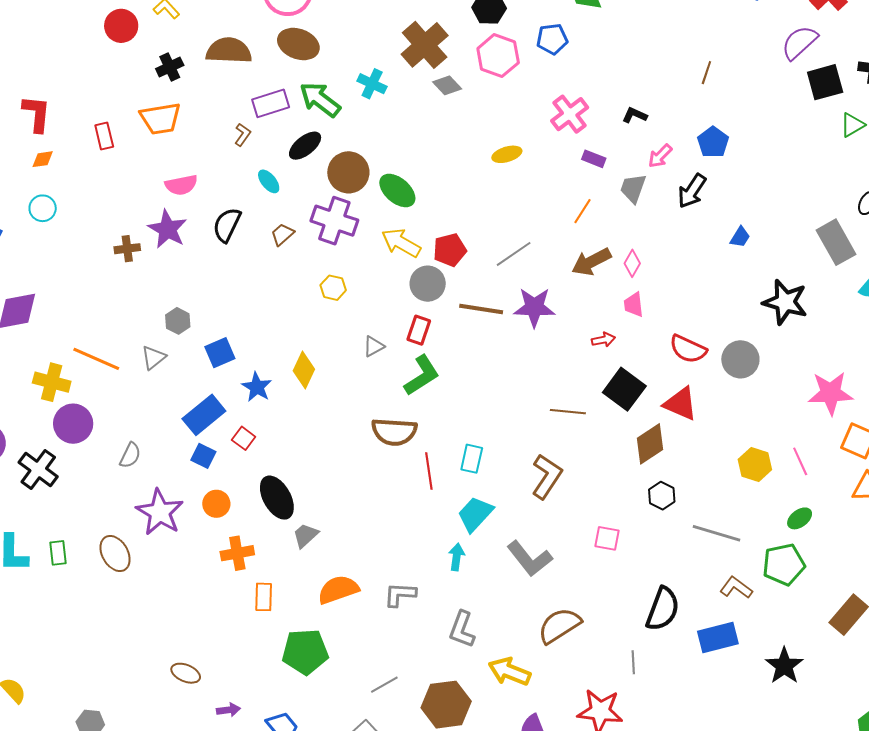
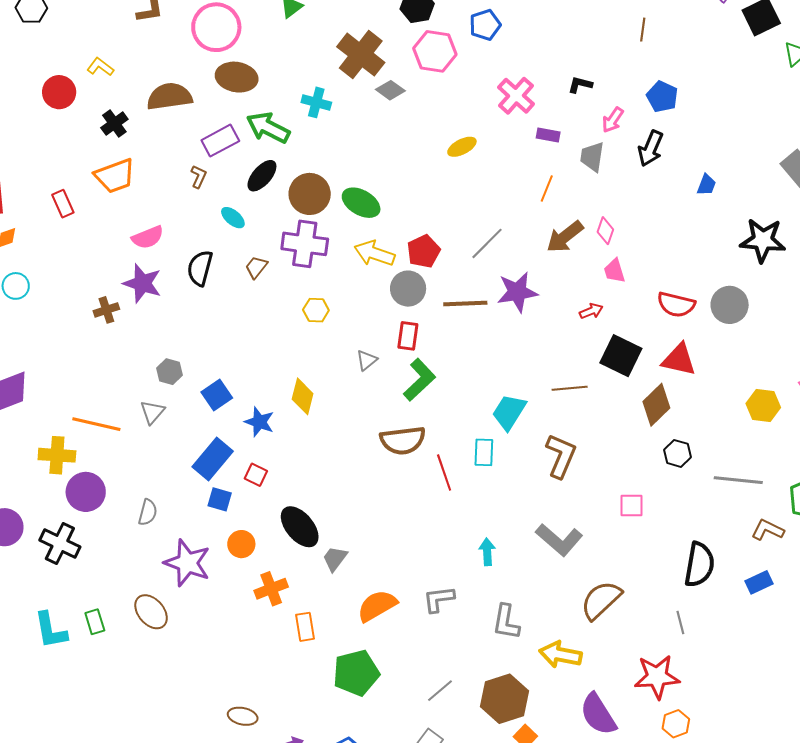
cyan trapezoid: (475, 514) -> (509, 412), moved
blue rectangle: (718, 638) -> (759, 582), size x0.7

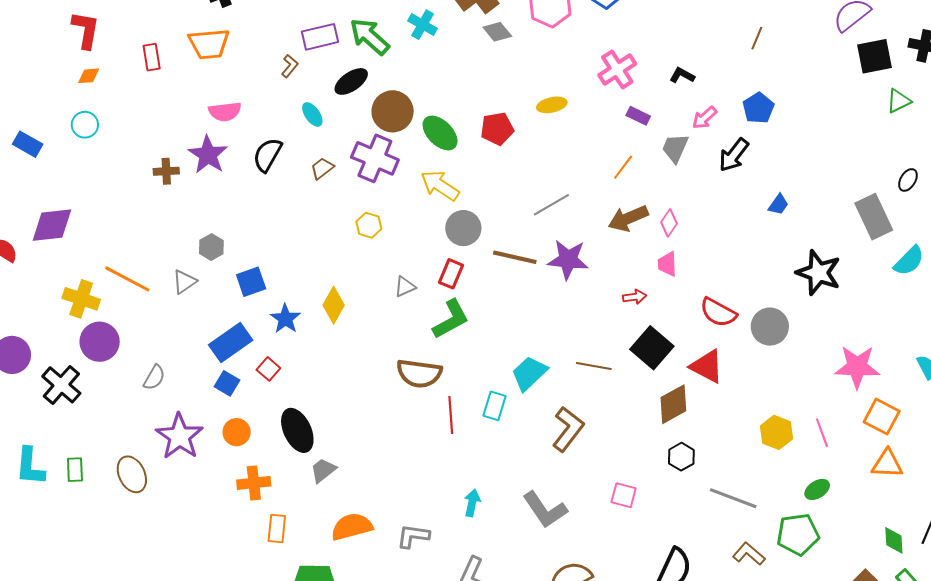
red pentagon: (424, 251) -> (497, 129), moved

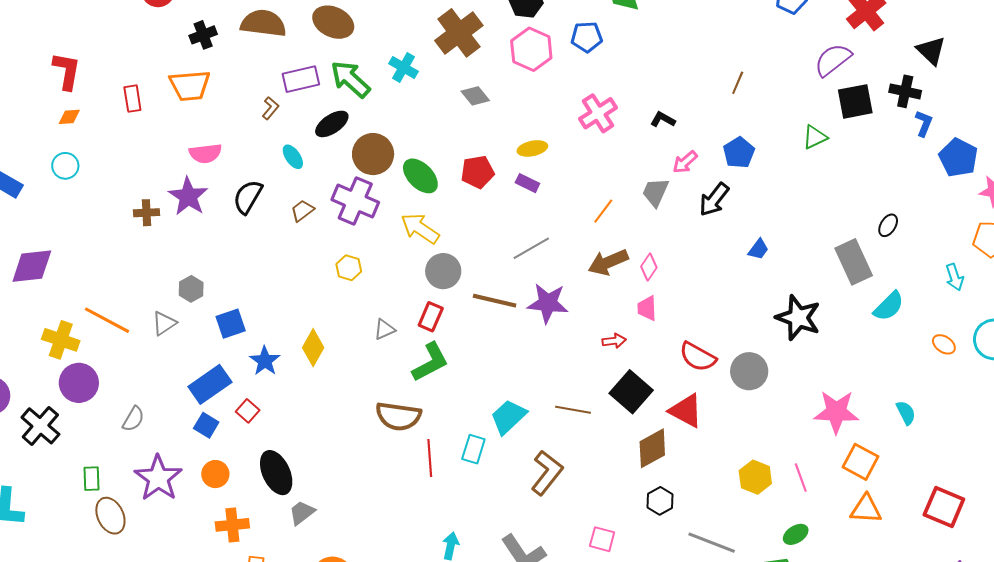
gray diamond: (497, 32) -> (475, 96), moved
green triangle: (899, 101) -> (815, 137), moved
purple rectangle: (638, 116) -> (527, 183), moved
green rectangle: (75, 470) -> (91, 479), moved

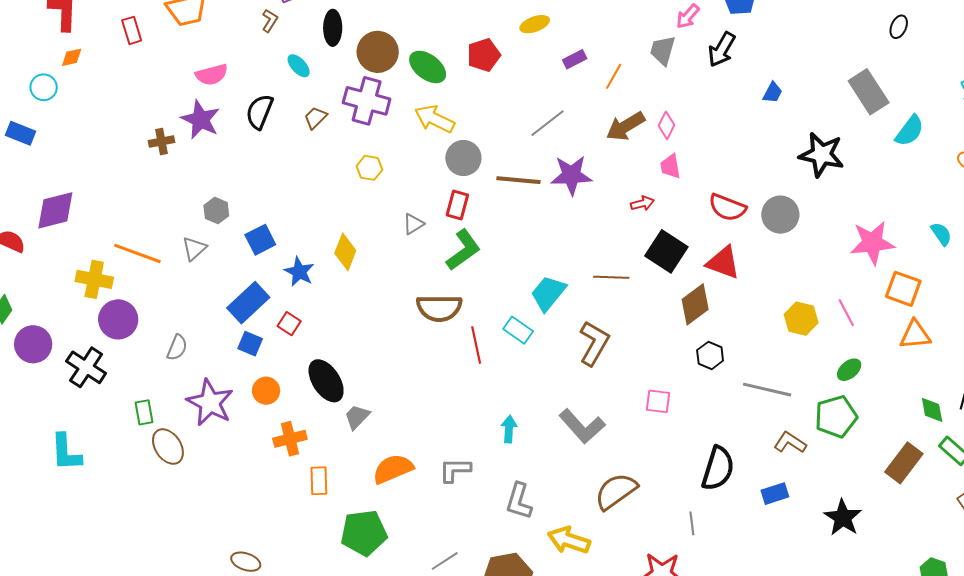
black ellipse: (332, 124) -> (333, 28), turned -48
cyan circle: (65, 166) -> (44, 87), moved
purple rectangle: (527, 183) -> (575, 59), moved, turned -45
black ellipse: (888, 225) -> (899, 27), moved
cyan rectangle: (473, 449) -> (518, 330), turned -64

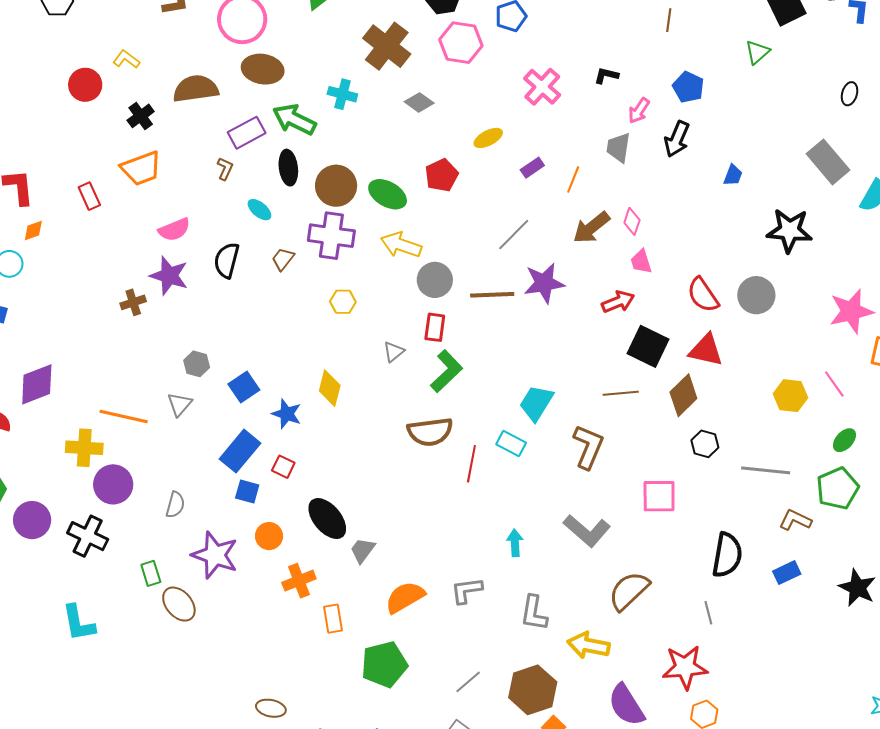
red arrow: (642, 203) -> (618, 302), size x1.4
red semicircle: (727, 207) -> (703, 295), turned 42
brown line: (611, 277) -> (621, 393), moved
red line: (476, 345) -> (471, 464), turned 30
pink square: (658, 401) -> (659, 496), size x1.4

